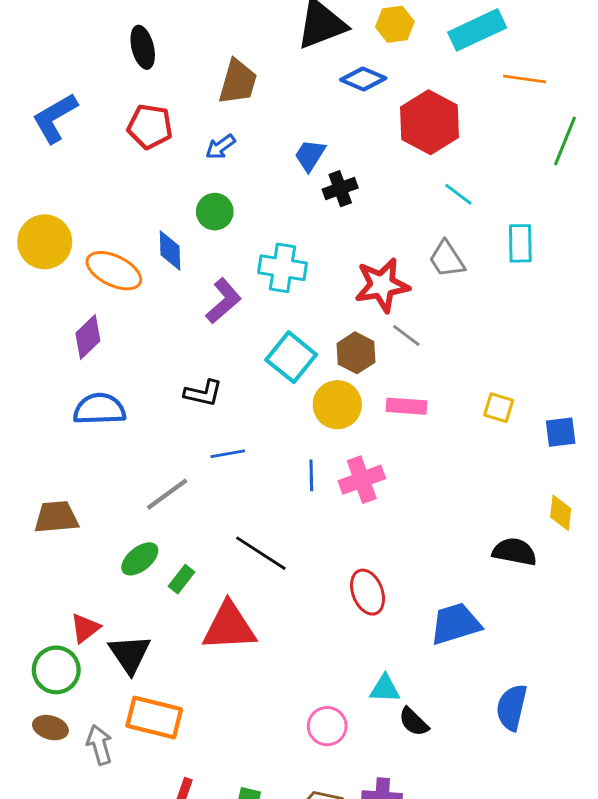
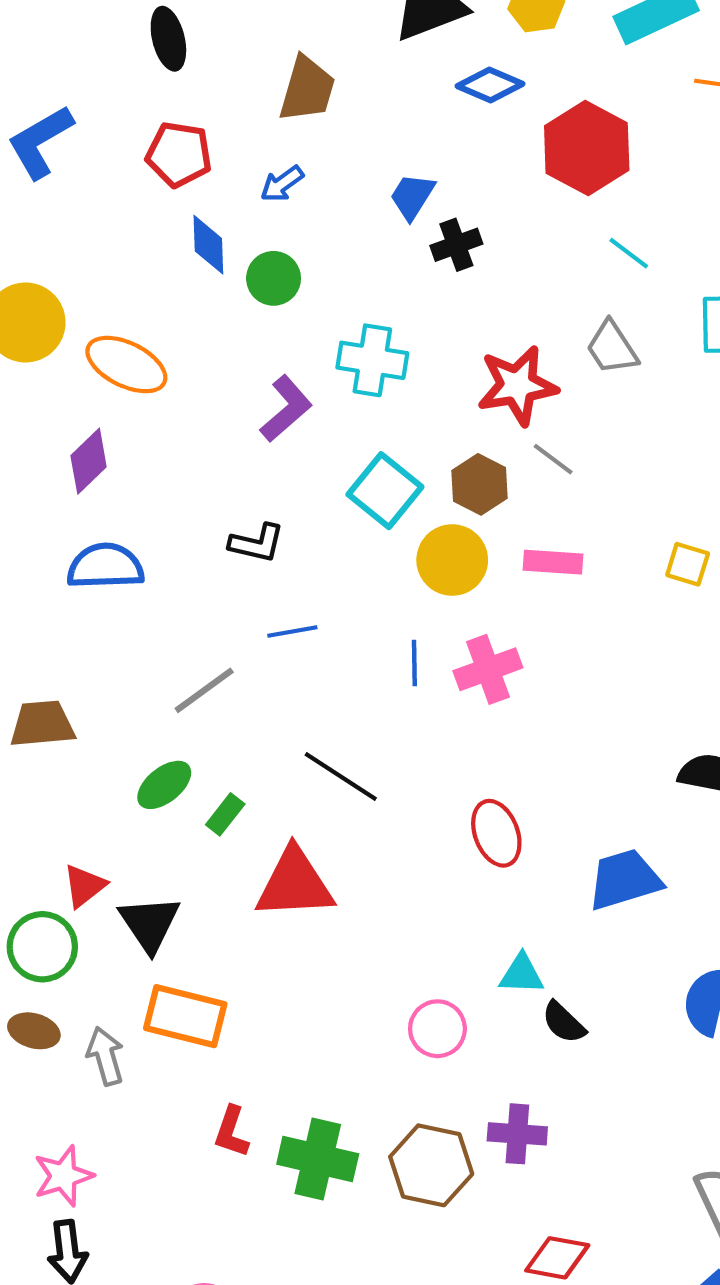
blue diamond: (170, 250) -> (208, 245), moved

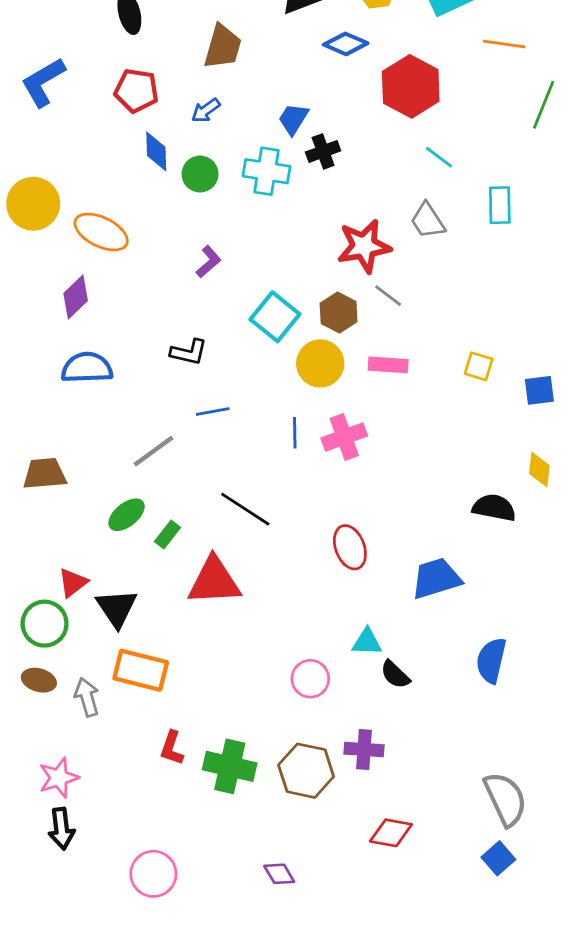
cyan cross: (372, 360) -> (266, 171), moved
purple L-shape: (286, 409) -> (209, 262), size x0.7

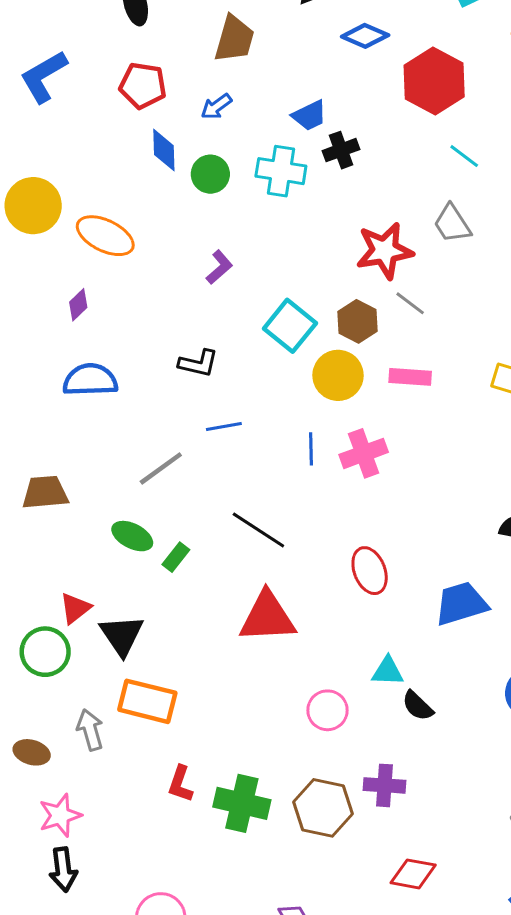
blue trapezoid: (293, 119) -> (309, 116), turned -148
purple diamond: (76, 297) -> (78, 305), size x0.7
green ellipse: (127, 515) -> (132, 536), turned 66
red triangle: (214, 581) -> (267, 617), moved
brown ellipse: (39, 680) -> (32, 752), moved

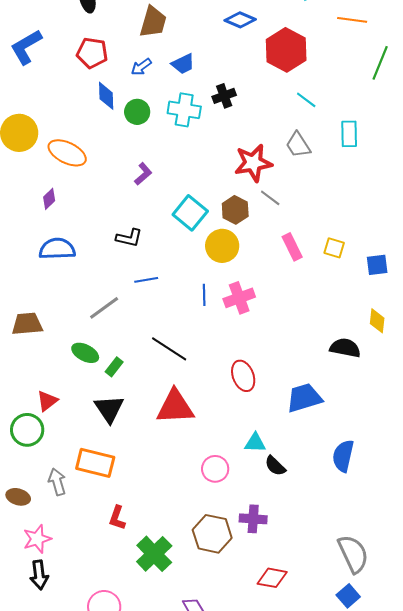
blue trapezoid: (309, 116) -> (183, 64), moved
pink rectangle: (410, 377) -> (292, 247), moved, turned 60
black triangle: (122, 635) -> (109, 409), moved
green cross: (242, 803) -> (154, 554), moved, turned 33

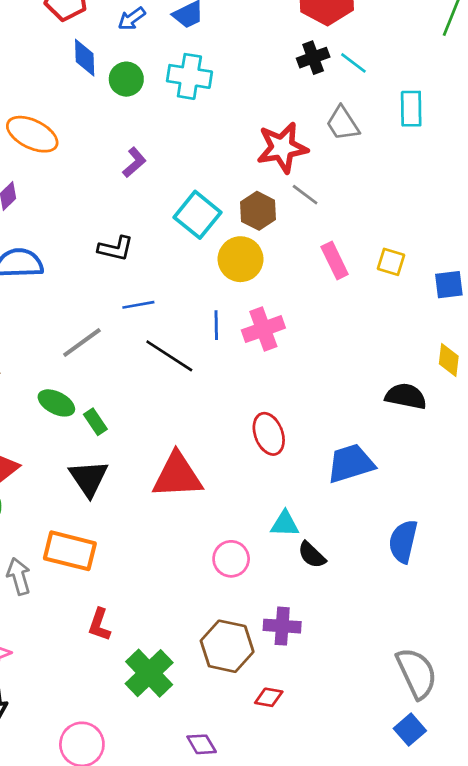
black cross: (224, 96) -> (313, 58), moved
black line: (169, 349) -> (169, 356), moved
green rectangle: (114, 367) -> (95, 422), turned -72
red diamond: (272, 578) -> (269, 697), moved, size x0.7

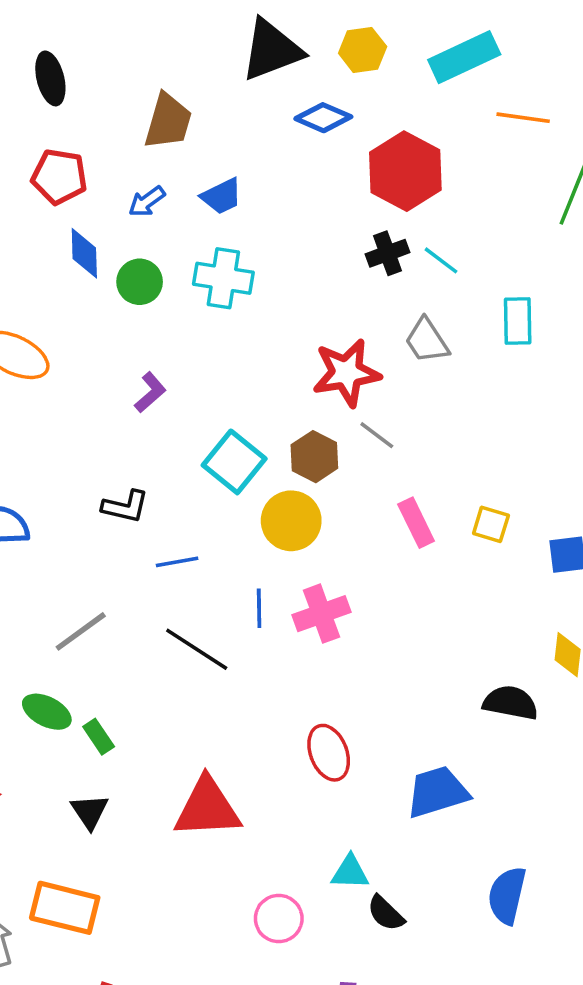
blue line: (138, 305) -> (177, 562), moved
black triangle: (89, 478) -> (90, 812), size x0.7

